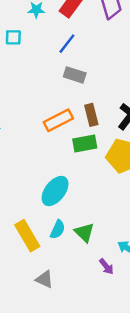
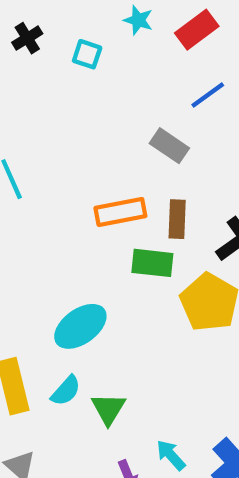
blue line: (67, 44) -> (208, 95), moved

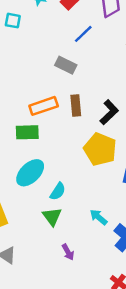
green rectangle: (152, 263) -> (27, 132), moved
cyan semicircle: (66, 391) -> (58, 191), moved
cyan arrow: (171, 455) -> (99, 217), moved

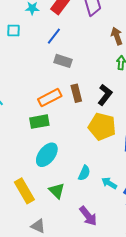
blue line: (83, 34) -> (54, 36), moved
cyan semicircle: (58, 191) -> (84, 173), moved
green triangle: (52, 217) -> (57, 191), moved
purple arrow: (68, 252) -> (88, 216), size x1.5

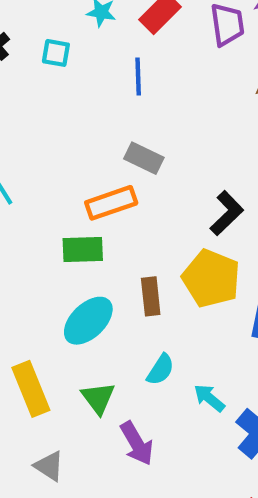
blue line: (54, 36) -> (138, 77), turned -48
gray rectangle: (63, 61) -> (144, 158), moved
brown rectangle: (76, 93) -> (151, 296), moved
purple arrow: (88, 216) -> (137, 443), moved

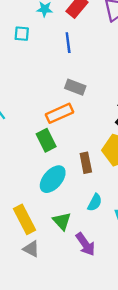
green rectangle: (83, 249) -> (46, 140), turned 70
gray triangle: (49, 466) -> (31, 249), moved

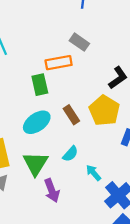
brown rectangle: (86, 163) -> (71, 115), turned -36
green triangle: (62, 221) -> (35, 163), size x1.4

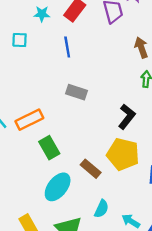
orange rectangle: (59, 63) -> (29, 120), moved

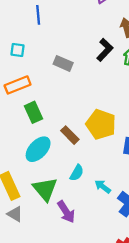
cyan square: (20, 40) -> (17, 50), moved
blue line: (67, 47) -> (38, 15), moved
black L-shape: (127, 117) -> (105, 50), moved

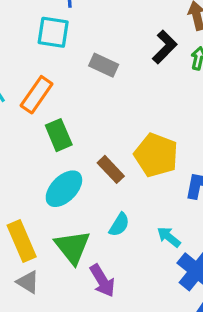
cyan square: (17, 50) -> (53, 32), moved, size x1.5
orange rectangle: (18, 85) -> (37, 95), turned -35
cyan arrow: (103, 187) -> (169, 237), moved

